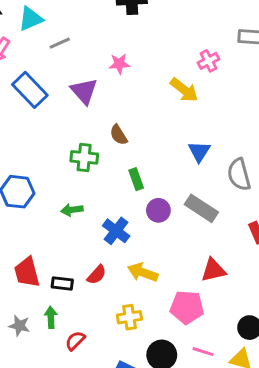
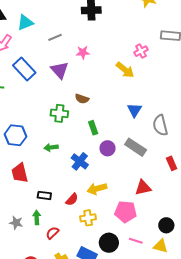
gray line: (60, 43) -> (55, 37), moved
brown semicircle: (119, 135) -> (82, 99), turned -40
red trapezoid: (27, 272) -> (20, 173), moved
yellow arrow: (143, 272) -> (97, 189), turned -36
red semicircle: (97, 275) -> (72, 199), moved

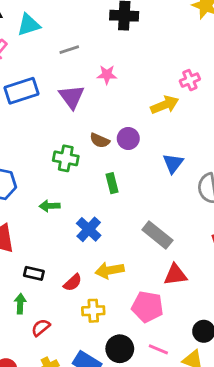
blue rectangle: (24, 69) -> (21, 91), turned -70
yellow arrow: (125, 70) -> (165, 105), turned -66
gray rectangle: (136, 147) -> (157, 235), moved
purple circle: (108, 148) -> (128, 138), moved

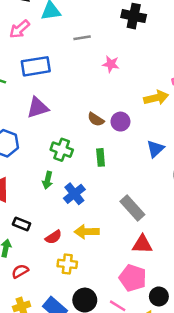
purple triangle: (72, 97) -> (38, 108), moved, turned 40
green cross: (66, 158) -> (62, 150), moved
green arrow: (50, 206) -> (48, 180), moved, turned -84
pink pentagon: (147, 307) -> (133, 278), moved

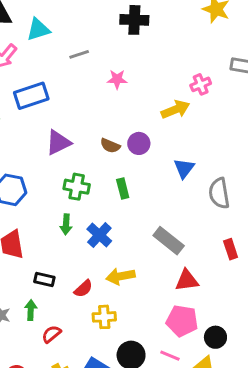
purple triangle: (38, 108) -> (58, 143), moved

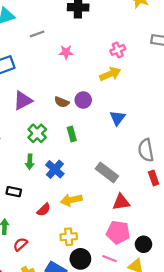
pink cross: (201, 84) -> (118, 50), moved
green cross: (77, 187) -> (37, 133), turned 36
gray semicircle: (219, 193) -> (146, 150), moved
black rectangle: (44, 280) -> (14, 192), moved
yellow cross: (104, 317) -> (69, 237), moved

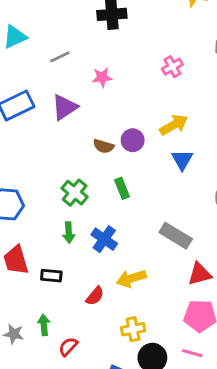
yellow arrow: (110, 74) -> (174, 125), moved
purple triangle: (23, 100) -> (65, 107), moved

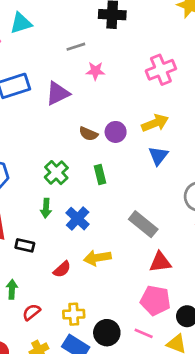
gray line: (60, 57) -> (76, 47), moved
pink cross: (172, 67) -> (161, 70), size x1.5
yellow cross: (133, 329) -> (74, 314), moved

